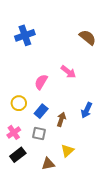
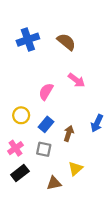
brown semicircle: (88, 37) -> (66, 42), moved

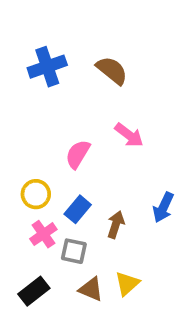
pink cross: (15, 148) -> (43, 234), moved
brown triangle: (54, 183) -> (91, 289), moved, turned 35

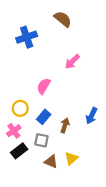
brown semicircle: (112, 70) -> (63, 19), moved
pink arrow: (129, 135) -> (72, 62), moved, turned 98
pink cross: (43, 234) -> (14, 131), moved
black rectangle: (34, 291) -> (19, 151), moved

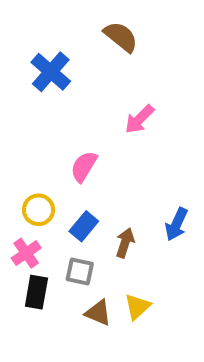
blue cross: (27, 37) -> (51, 72), turned -30
black rectangle: (19, 151) -> (36, 292), turned -42

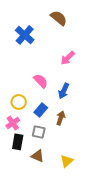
pink semicircle: (84, 167) -> (41, 81), turned 105
blue arrow: (176, 224) -> (64, 91), moved
yellow triangle: (137, 307) -> (67, 161), moved
brown triangle: (98, 313) -> (38, 156), moved

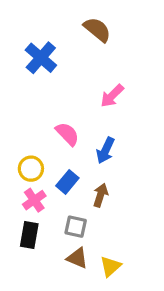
pink cross: (13, 123) -> (34, 200), moved
gray square: (39, 132) -> (76, 227), moved
brown triangle: (38, 156) -> (77, 258), moved

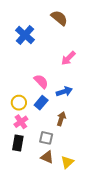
blue arrow: (105, 150) -> (64, 92), turned -133
blue rectangle: (67, 182) -> (41, 103), moved

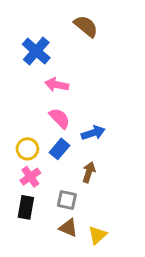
pink arrow: (68, 58) -> (57, 85), moved, turned 56

